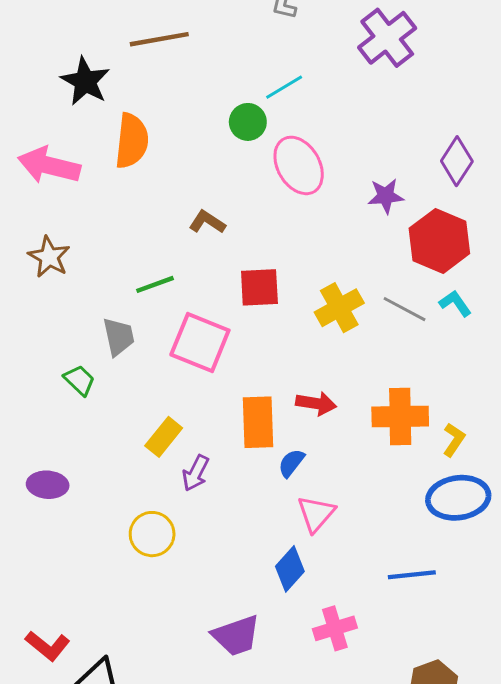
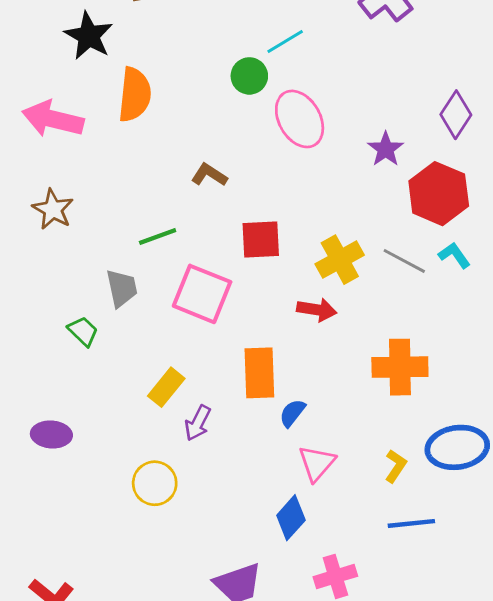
purple star: (386, 196) -> (386, 149), turned -30
red arrow: (316, 403) -> (317, 310), moved
yellow L-shape: (454, 440) -> (396, 466), moved

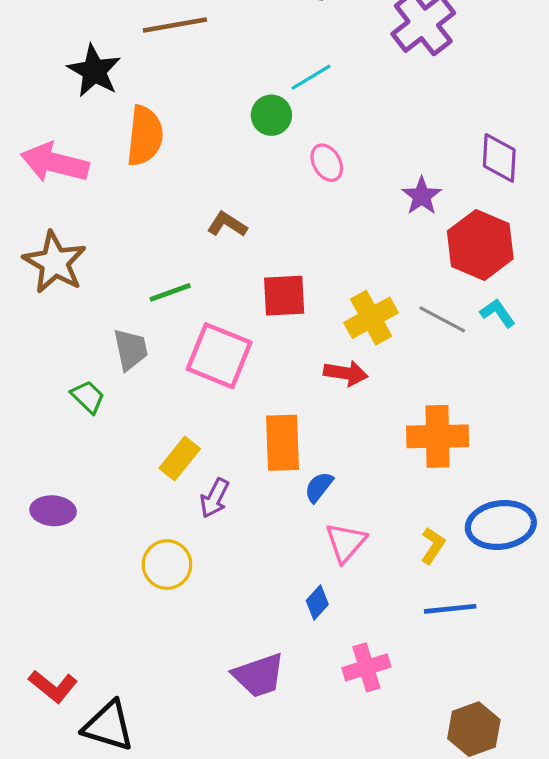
purple diamond: (456, 115) -> (499, 158), turned -30
pink ellipse: (300, 119) -> (327, 163), size x0.6
brown star: (53, 209) -> (55, 262), size x1.4
blue diamond: (291, 518) -> (317, 603), size x0.7

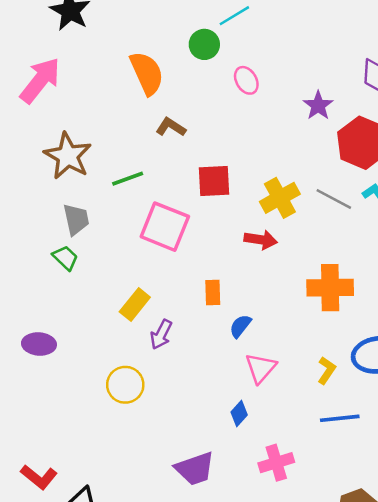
orange semicircle: (145, 136) -> (147, 73), moved, turned -30
pink arrow: (55, 163) -> (40, 80), turned 114
brown star: (55, 262) -> (68, 156), moved
gray trapezoid: (131, 349) -> (76, 219), moved
orange rectangle: (282, 443) -> (213, 292), size x0.6

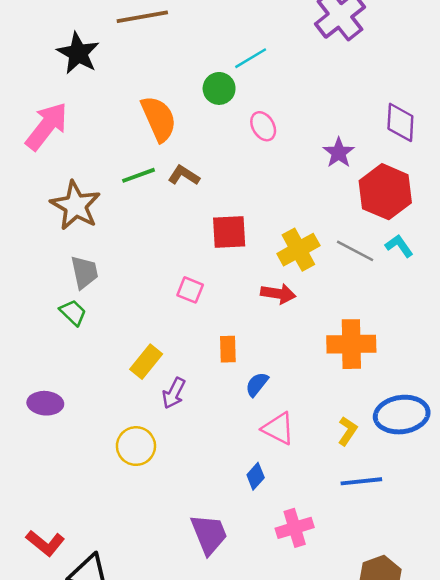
green line: (128, 179) -> (138, 175), moved
pink square: (165, 227) -> (190, 290), moved, size x0.5
pink triangle: (261, 368) -> (278, 428), turned -44
purple trapezoid: (195, 469) -> (209, 534), turned -93

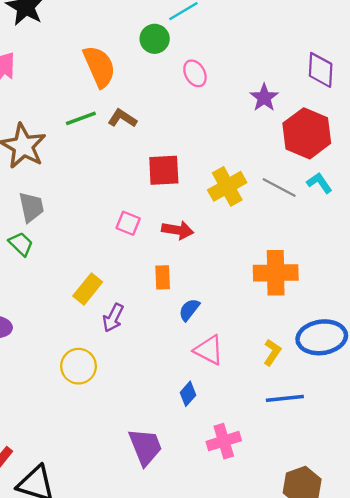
red arrow: (278, 294) -> (178, 230), moved

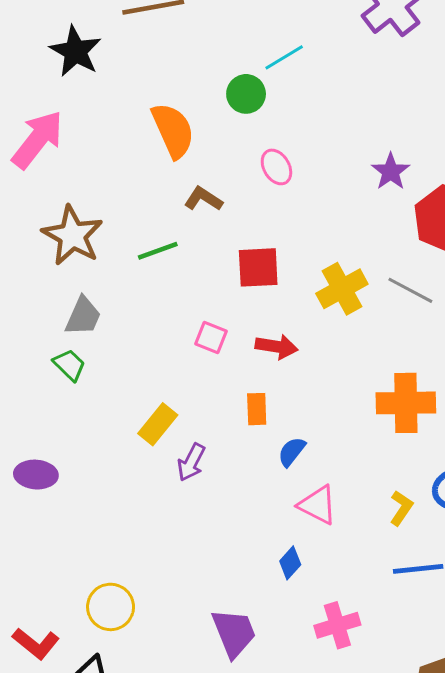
pink ellipse: (195, 73) -> (276, 167), moved
green line: (81, 118) -> (158, 251), moved
gray trapezoid: (31, 207) -> (83, 316), turned 36
yellow circle: (79, 366) -> (111, 607), moved

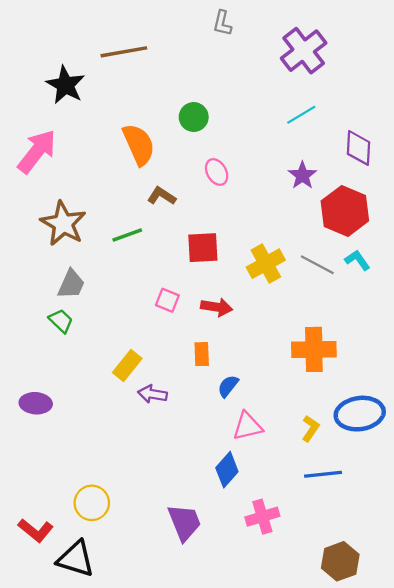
cyan line: (284, 57) -> (301, 115), moved
purple arrow: (191, 462) -> (152, 394), turned 72
pink triangle: (318, 505) -> (247, 426), turned -40
blue diamond: (290, 563) -> (227, 470), size x1.4

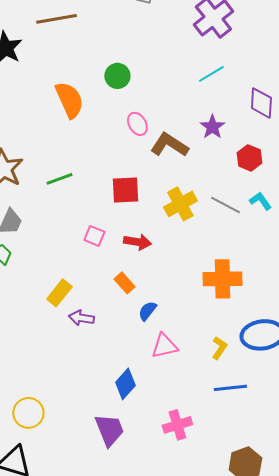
brown L-shape: (162, 196) -> (169, 145), moved, size x1.5
red hexagon: (345, 211) -> (249, 158), size x0.6
orange rectangle: (202, 354) -> (124, 283), turned -40
blue diamond: (227, 470) -> (125, 384), moved

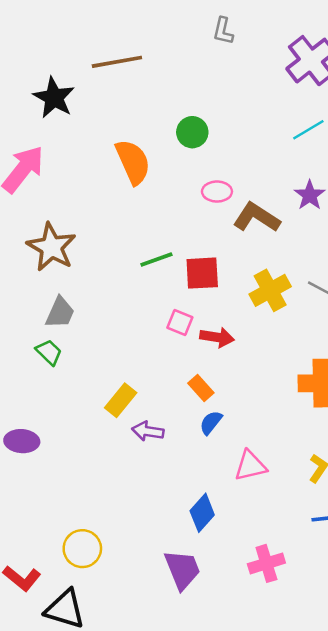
pink ellipse: (137, 124) -> (217, 192), turned -60
green line: (59, 179) -> (156, 259), moved
pink square: (94, 236) -> (180, 322), moved
blue semicircle: (147, 311) -> (211, 423), moved

